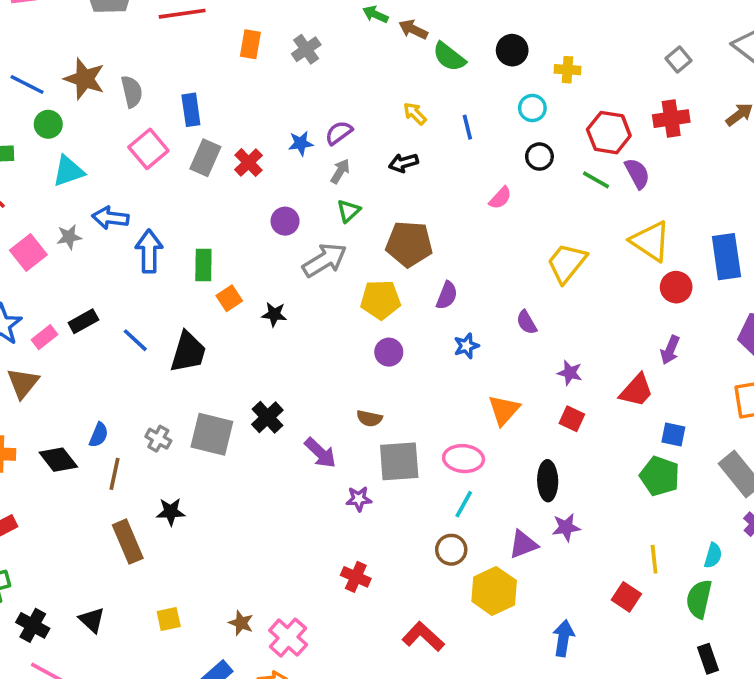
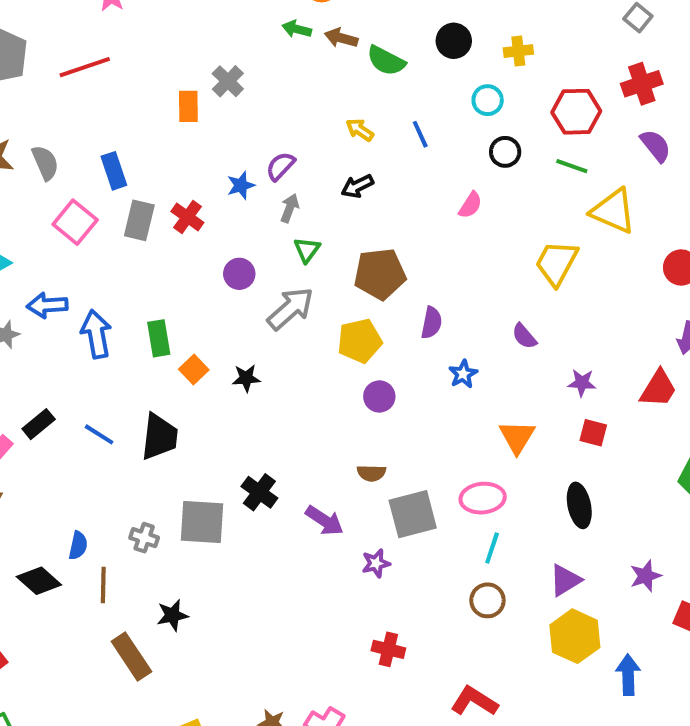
orange rectangle: (250, 44) -> (188, 106), moved
purple semicircle: (637, 173) -> (656, 146), moved
yellow triangle: (650, 241) -> (613, 211), moved
purple star: (566, 527) -> (646, 576), moved
yellow hexagon: (494, 591) -> (575, 636), moved

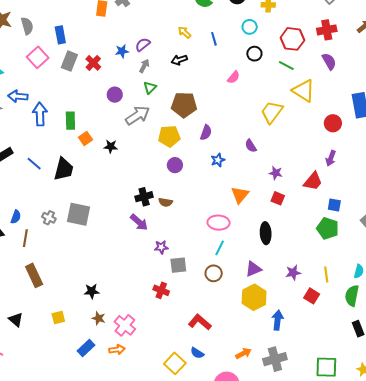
black cross: (259, 492) -> (144, 197), moved, turned 30
gray square: (413, 514) -> (178, 265), moved, size x0.7
black star: (172, 615) -> (92, 291), moved

